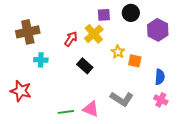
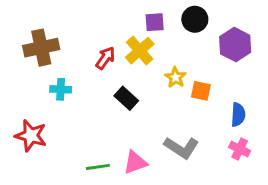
pink triangle: (91, 109) -> (135, 162), turned -42

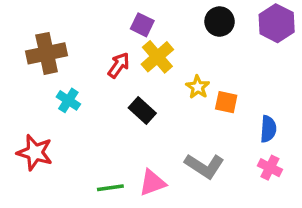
purple square: (155, 22) -> (142, 25), moved, turned 30
purple hexagon: (235, 45) -> (277, 23), moved
cyan cross: (61, 89) -> (68, 100), turned 30

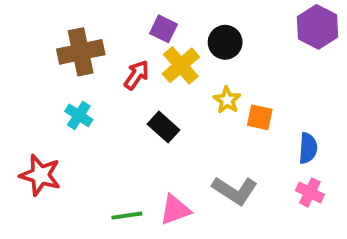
black circle: (220, 22) -> (225, 42), moved
brown cross: (47, 53) -> (81, 52), moved

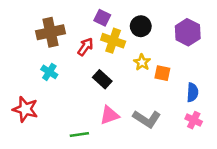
purple hexagon: (318, 27) -> (188, 32), moved
yellow cross: (181, 65) -> (113, 41), turned -30
pink triangle: (175, 210) -> (109, 115), moved

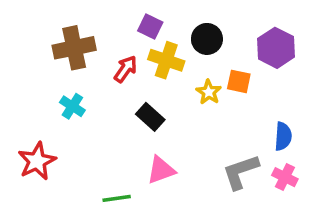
orange square: (162, 73) -> (239, 81), moved
red star: (25, 109) -> (37, 161), turned 30
gray L-shape: (147, 119) -> (241, 172), moved, turned 128

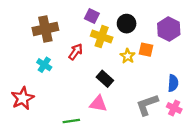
red arrow: (125, 69) -> (76, 52), moved
black rectangle: (150, 117) -> (105, 79), moved
pink triangle: (161, 170) -> (98, 104), turned 30

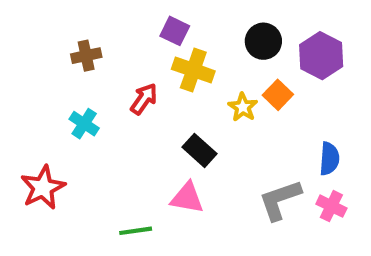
black circle: (127, 24) -> (263, 41), moved
brown cross: (45, 29) -> (86, 56), size x0.6
orange square: (146, 50) -> (278, 95), turned 32

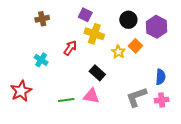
brown cross: (86, 56) -> (42, 19), moved
pink cross: (331, 206) -> (162, 100), turned -32
green line: (136, 231) -> (66, 100), moved

